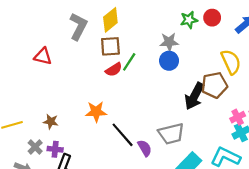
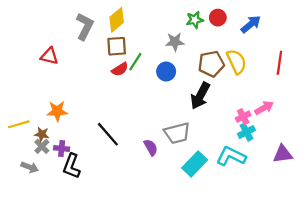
blue circle: (169, 61) -> (166, 72), moved
brown pentagon: (214, 85) -> (211, 64), moved
orange star: (96, 112) -> (57, 111), moved
brown star: (51, 122) -> (42, 134), moved
black line: (123, 135) -> (108, 134), moved

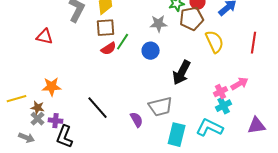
brown pentagon: (211, 64) -> (192, 19), moved
cyan rectangle: (195, 164) -> (177, 135), turned -30

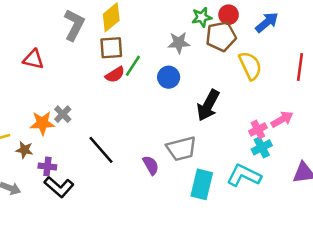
gray cross: (38, 119) -> (63, 114), moved
black L-shape: (65, 137) -> (59, 187), turned -70

